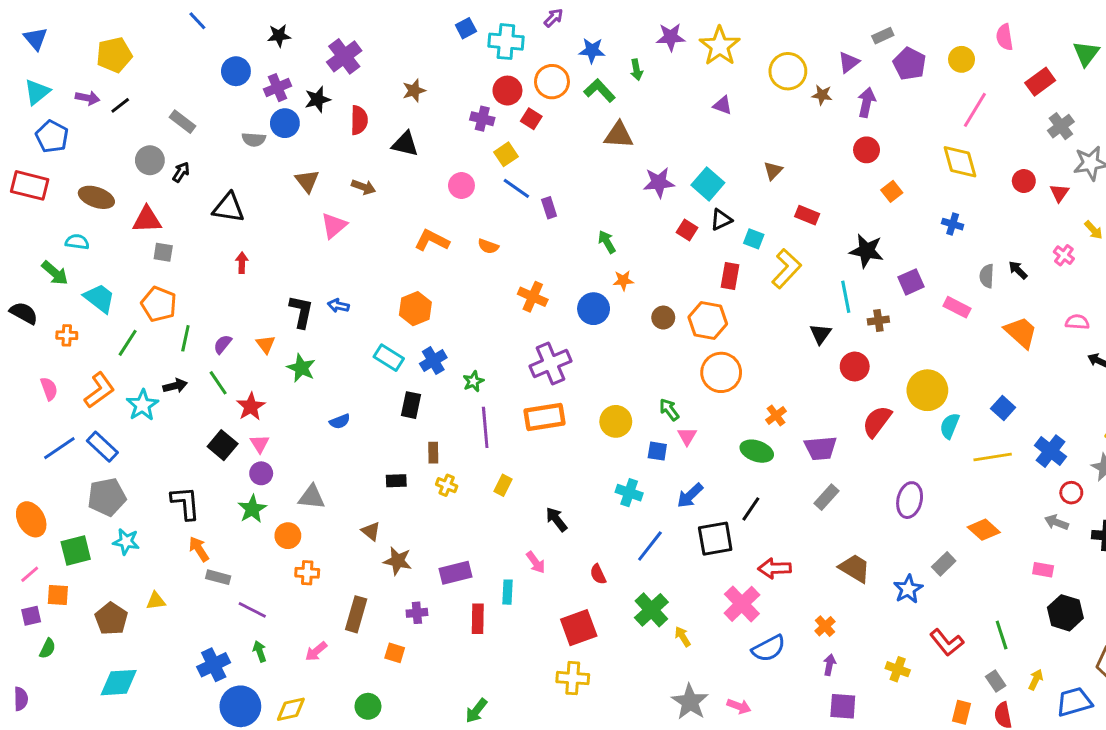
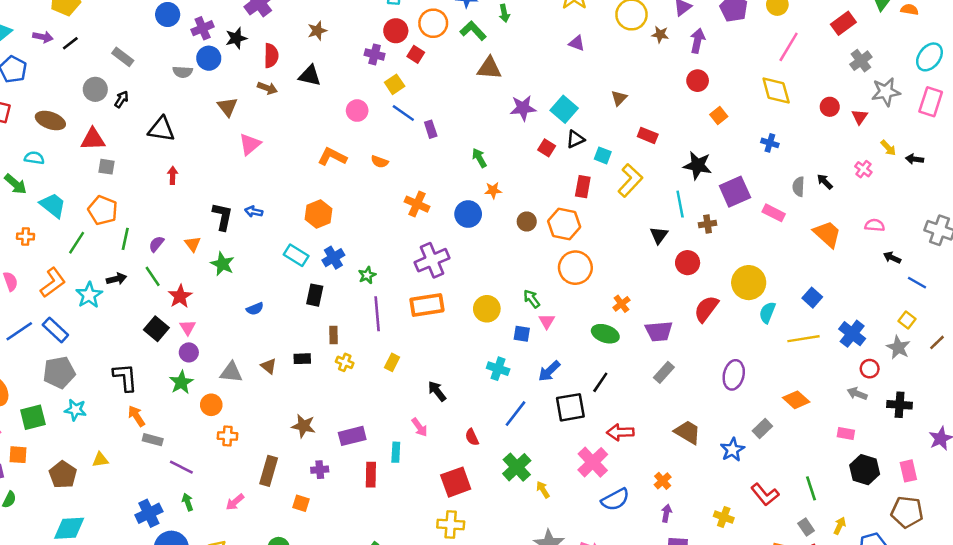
brown arrow: (364, 187) -> (267, 88), moved
purple square: (911, 282) -> (735, 192), size x1.4
brown triangle: (371, 531) -> (269, 366), moved

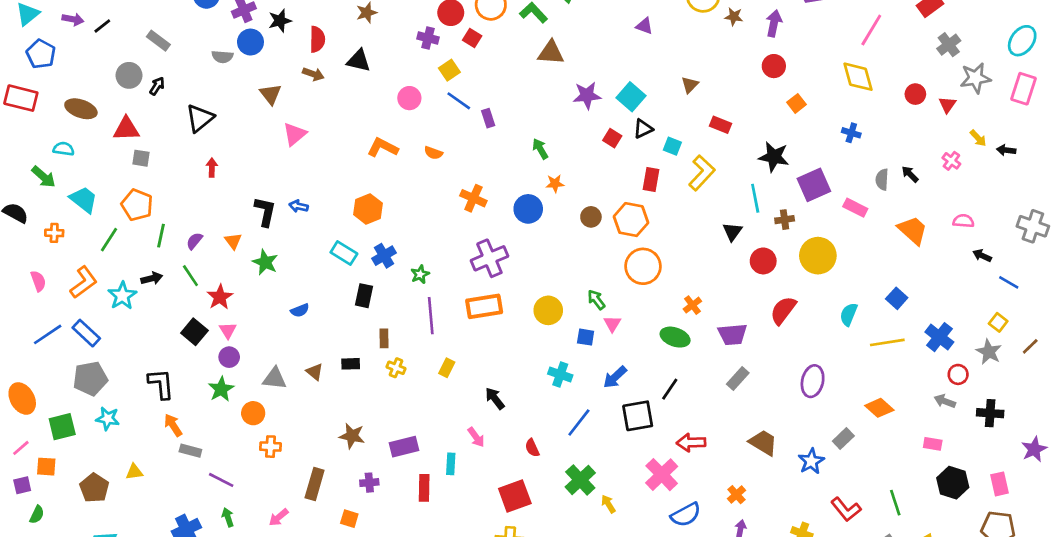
black triangle: (161, 129) -> (200, 118), turned -48
yellow circle: (749, 283) -> (818, 256), moved

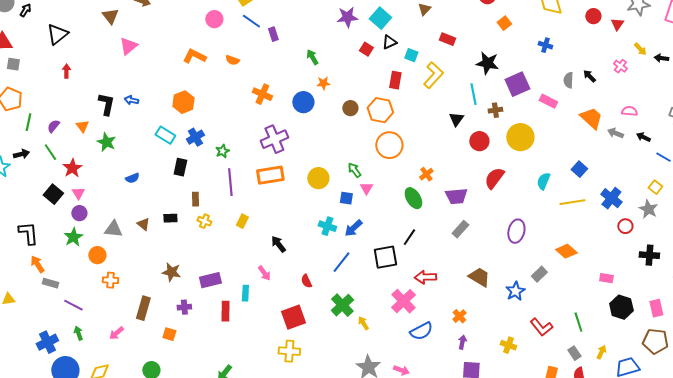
green ellipse: (675, 337) -> (413, 198), turned 40
blue arrow: (615, 377) -> (353, 228), moved
gray arrow: (945, 401) -> (615, 133), moved

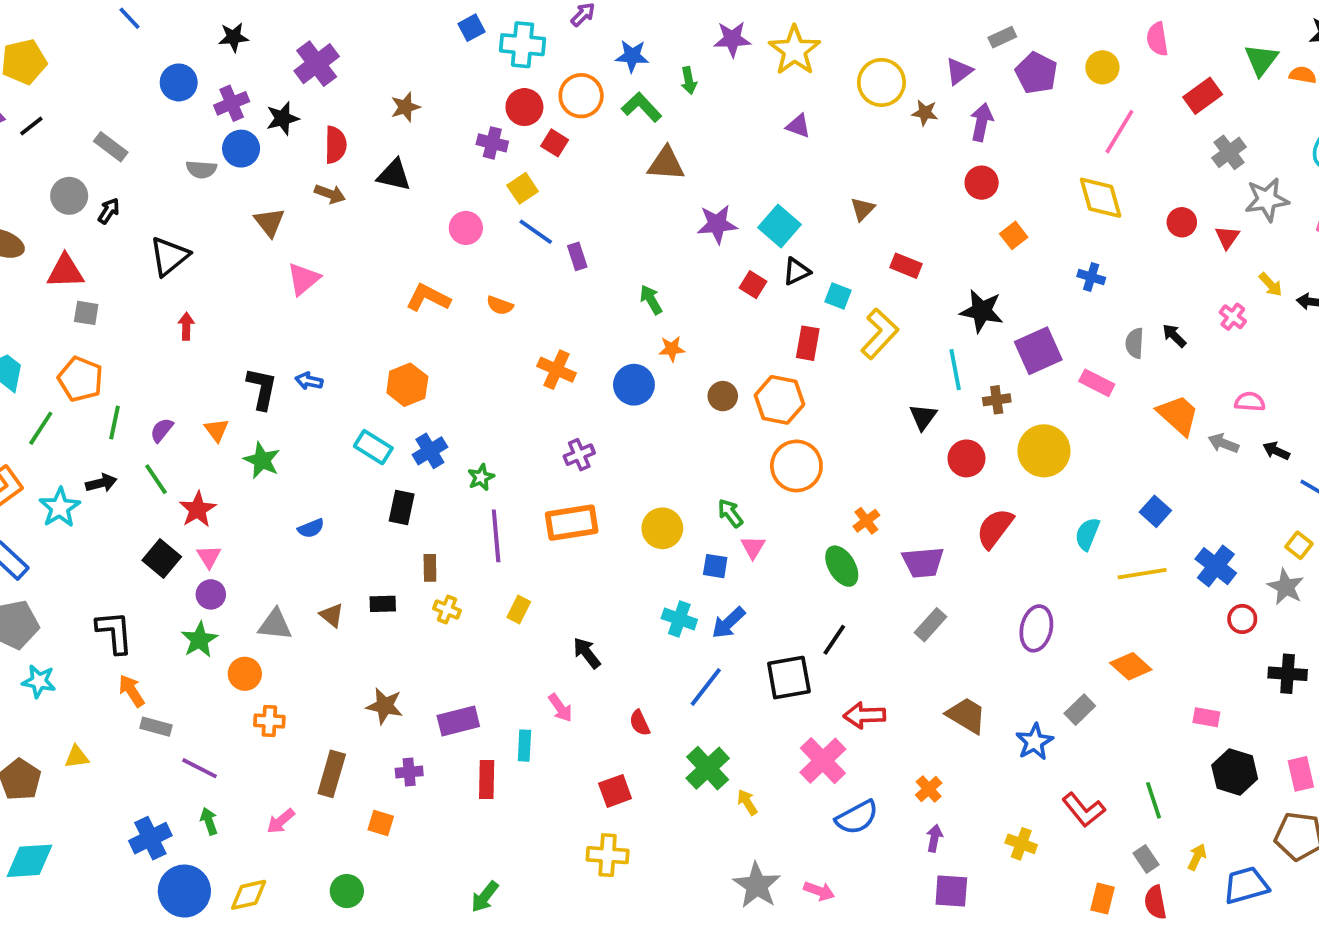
purple cross: (274, 139) -> (579, 455), size x0.6
red square: (293, 317) -> (615, 791), size x0.7

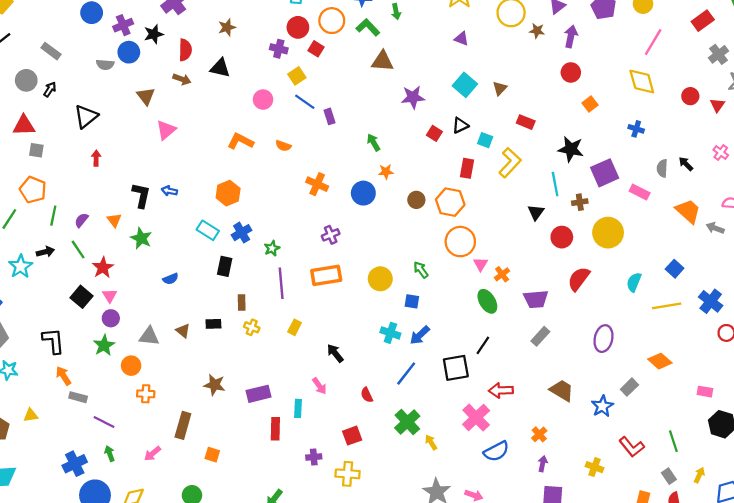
cyan square: (779, 226) -> (465, 85), moved
pink triangle: (753, 547) -> (481, 264), moved
purple cross: (409, 772) -> (314, 457), moved

